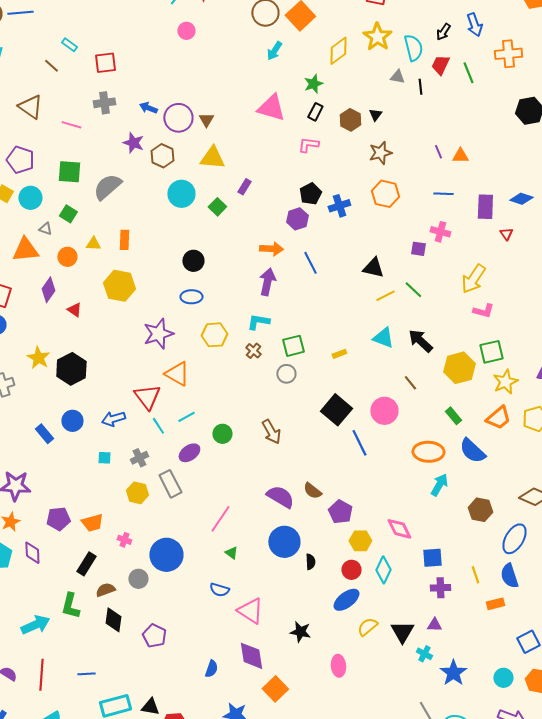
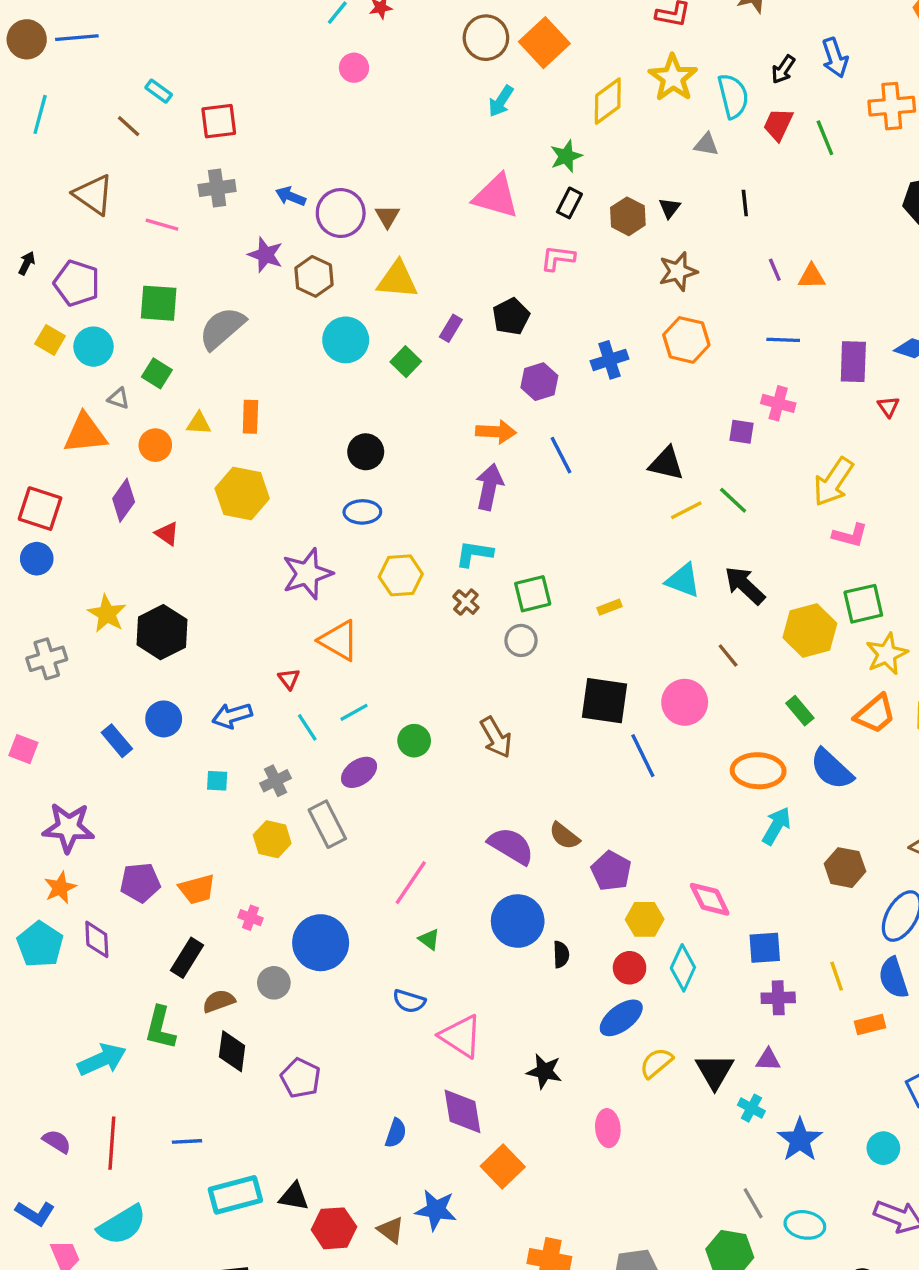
black line: (420, 87) -> (745, 203), moved
black pentagon: (310, 194) -> (511, 317), moved
red triangle: (147, 397) -> (289, 679), size x0.5
black square: (336, 410) -> (604, 701), turned -32

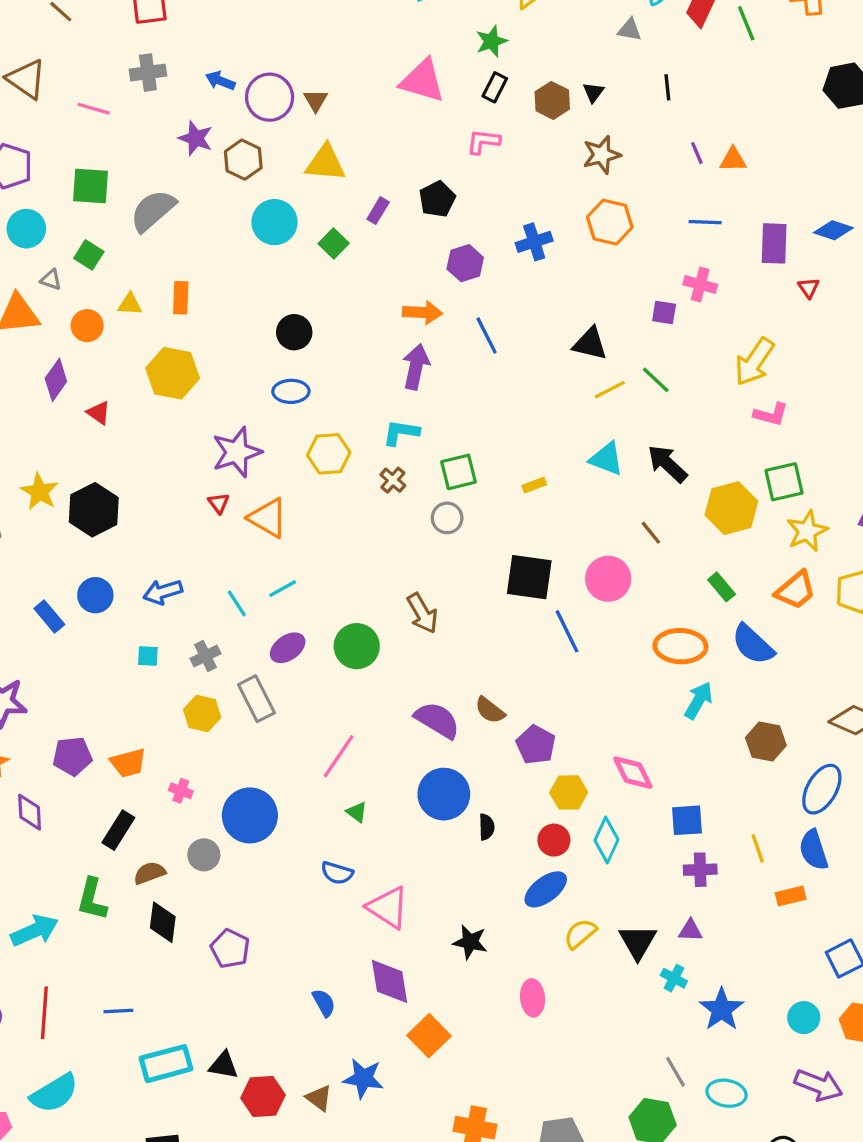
red triangle: (289, 679) -> (219, 503), moved
green circle: (414, 741) -> (357, 646), moved, size x1.4
blue semicircle: (396, 1133) -> (324, 1003), turned -48

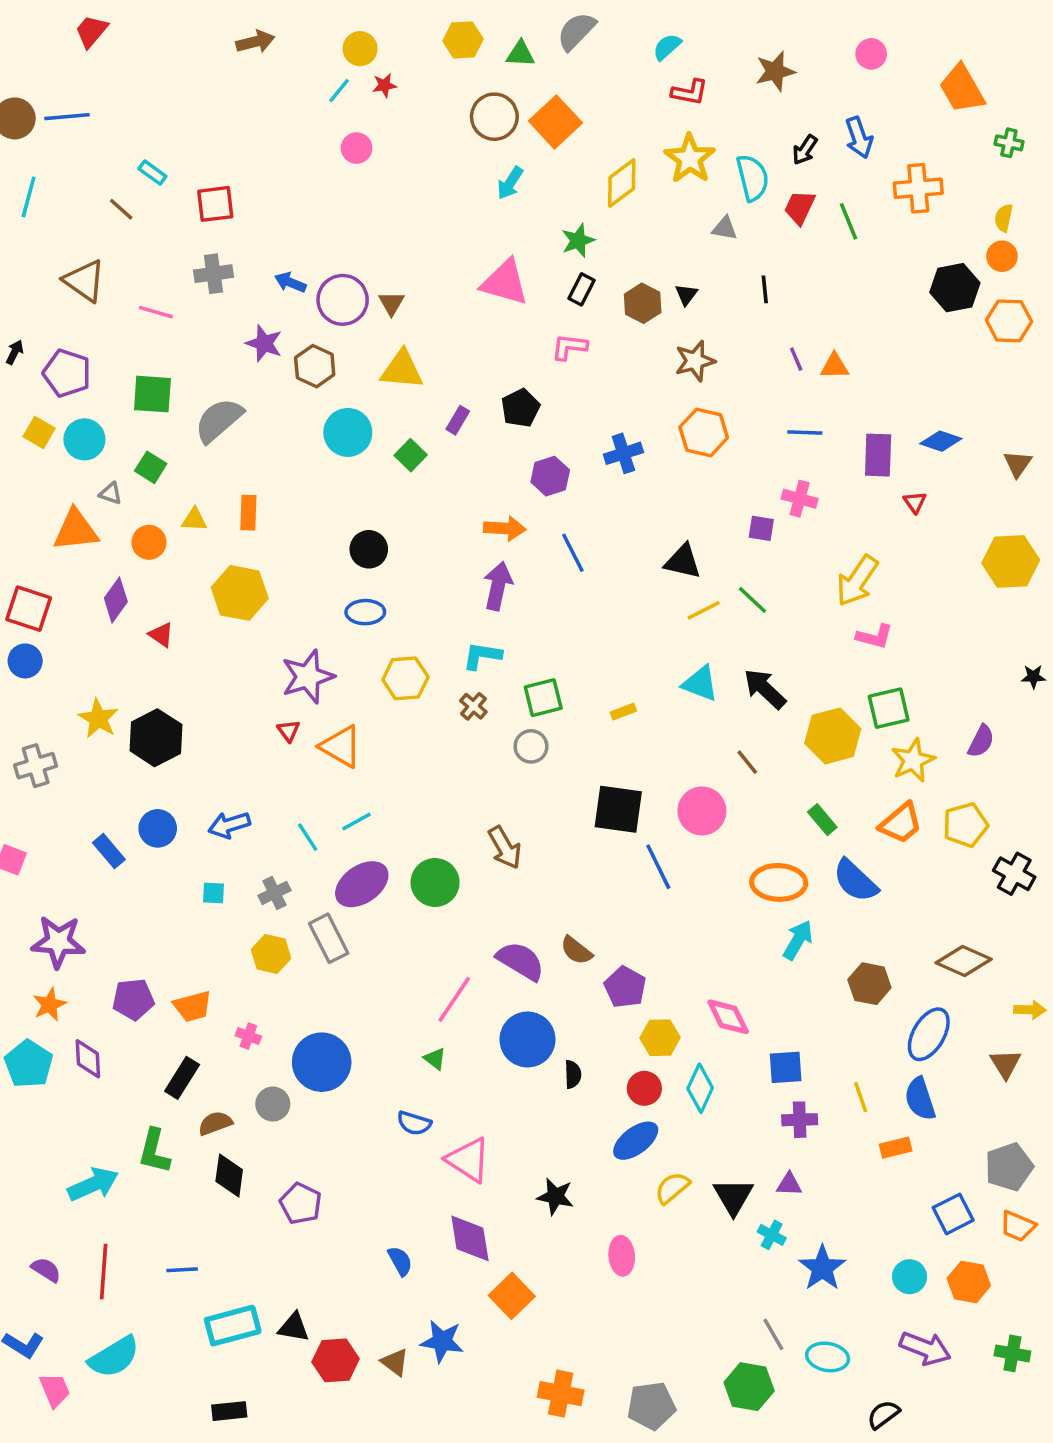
purple ellipse: (288, 648) -> (362, 884), size x1.4
pink line: (339, 756) -> (454, 999), moved

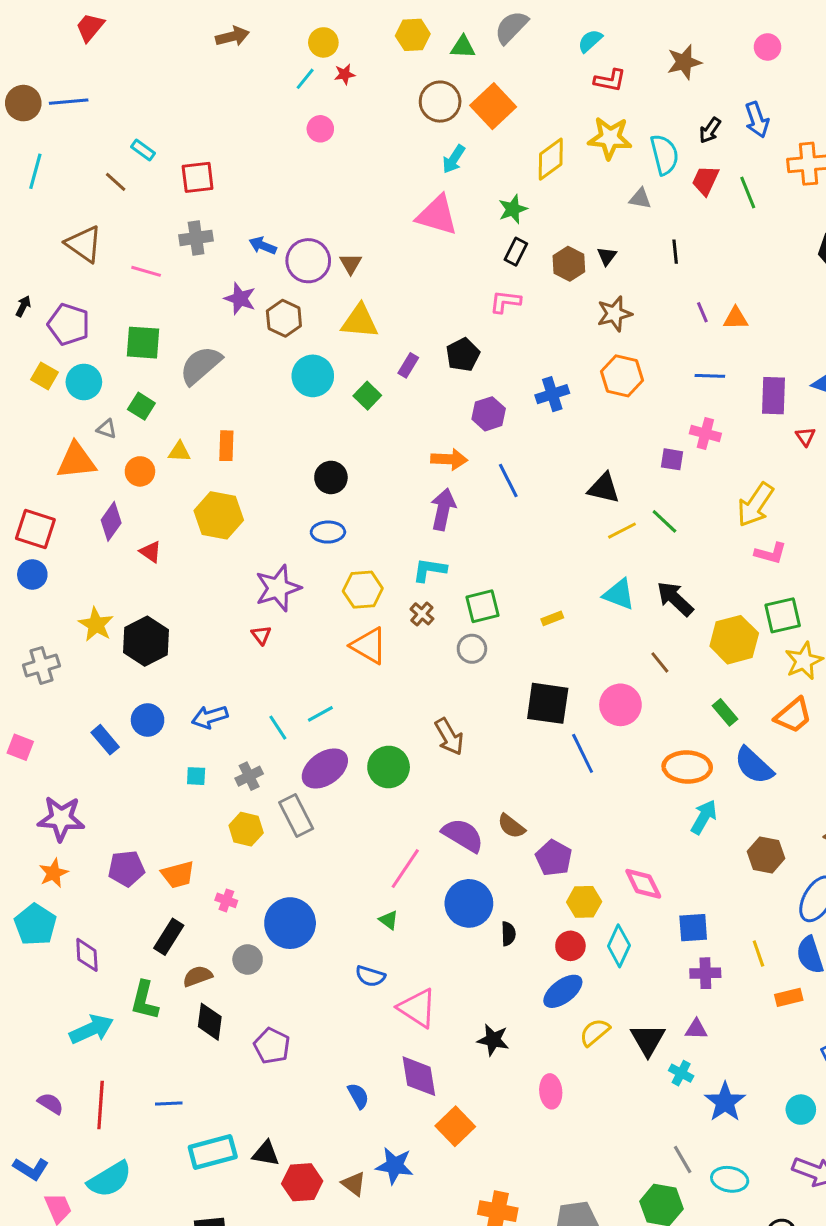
yellow star: (690, 159) -> (610, 138), turned -30
pink triangle: (505, 282) -> (437, 215), moved
orange triangle: (341, 746) -> (369, 646), moved
purple diamond: (88, 1059) -> (87, 955), moved

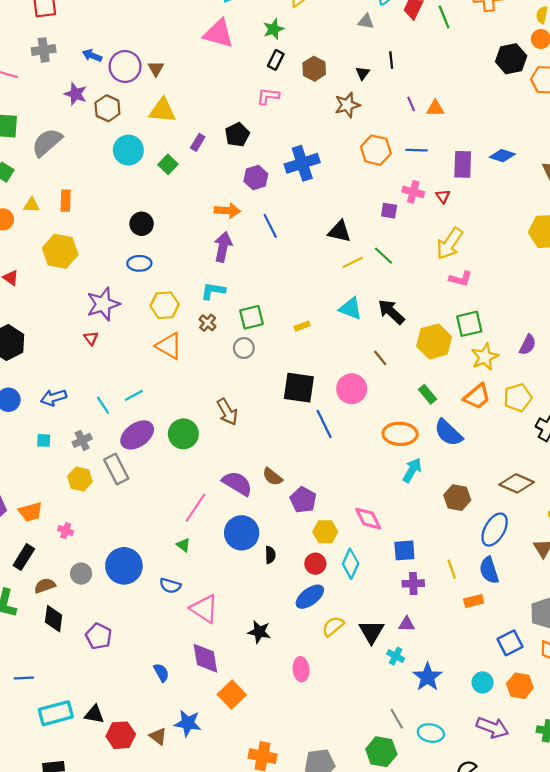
black triangle: (607, 256) -> (363, 73), moved
orange hexagon: (622, 376) -> (376, 150), moved
blue cross: (552, 394) -> (302, 163), size x1.4
red triangle: (805, 437) -> (443, 196), moved
blue circle: (290, 923) -> (124, 566), moved

